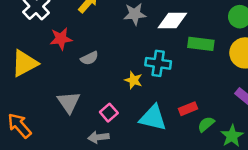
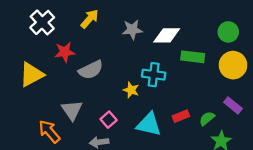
gray semicircle: (89, 58) -> (91, 70), size x1.5
green semicircle: (206, 124) -> (207, 118), moved
orange arrow: (19, 126) -> (49, 131), moved

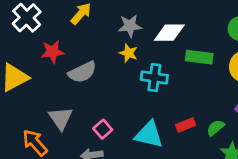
yellow star: (131, 90) -> (129, 53), moved

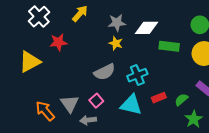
gray semicircle: (82, 72) -> (105, 72), moved
cyan cross: (154, 78) -> (137, 75), moved, turned -30
gray triangle: (61, 118) -> (70, 104), moved

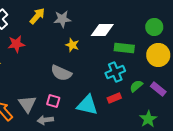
gray star: (117, 23) -> (62, 19), moved
gray semicircle: (105, 72) -> (61, 73), turned 50
cyan cross: (137, 75) -> (115, 72), moved
green semicircle: (181, 100) -> (136, 86), moved
pink square: (96, 101) -> (53, 101), turned -32

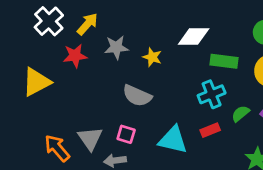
yellow arrow: (37, 16) -> (87, 24), moved
gray star: (62, 19) -> (116, 47), moved

